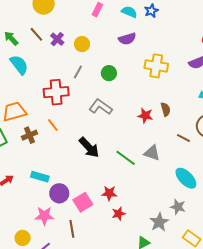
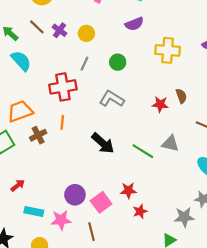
orange line: (53, 125) -> (62, 122), turned 48
cyan rectangle: (40, 177) -> (34, 212), moved
gray star: (159, 222) -> (184, 217), turned 30

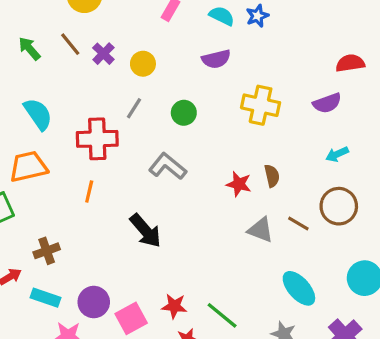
cyan semicircle: (21, 61) -> (38, 114), moved
brown cross: (38, 135) -> (47, 251), moved
gray triangle: (170, 144) -> (261, 230), moved
green line: (143, 151) -> (222, 315), moved
cyan rectangle: (34, 212) -> (46, 298), moved

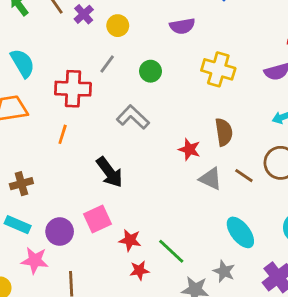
brown semicircle: (272, 176) -> (224, 132), size x1.4
red star: (239, 184) -> (189, 149), moved
pink square: (131, 318) -> (98, 219), moved

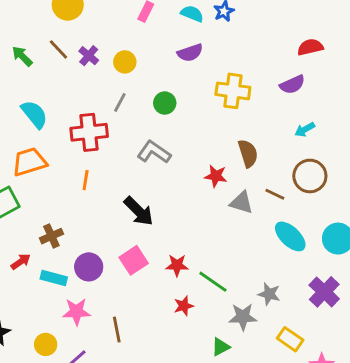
purple circle: (60, 232) -> (89, 267), moved
cyan ellipse: (240, 232) -> (290, 236), moved
red star: (130, 240) -> (177, 265), moved

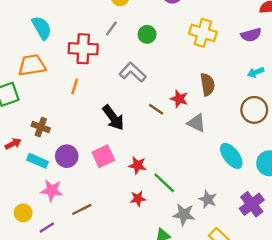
brown line: (275, 194) -> (156, 109), moved
brown cross: (51, 236) -> (41, 127), turned 36
brown line: (117, 330) -> (82, 209), turned 66

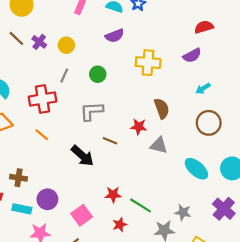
gray L-shape: (133, 72) -> (92, 111), turned -35
orange line: (75, 86) -> (42, 135), turned -56
brown line: (156, 109) -> (110, 141), moved
pink square: (103, 156) -> (82, 215), moved

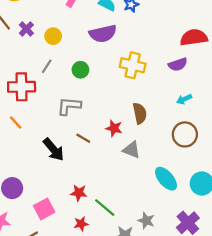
red semicircle: (204, 27) -> (194, 37), size x1.4
purple semicircle: (115, 36) -> (103, 34), size x1.4

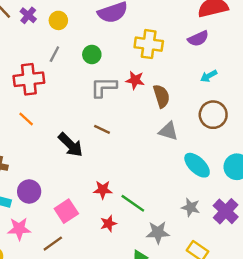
gray L-shape: (69, 106) -> (104, 87), moved
red star: (114, 128) -> (135, 80), moved
gray triangle: (132, 150) -> (168, 131), moved
gray star: (146, 221) -> (191, 207), moved

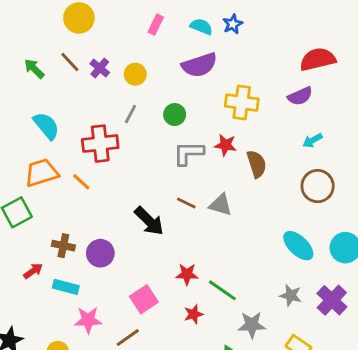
orange line: (26, 119) -> (81, 182), moved
gray triangle: (168, 131) -> (221, 205), moved
purple circle: (29, 191) -> (100, 253), moved

